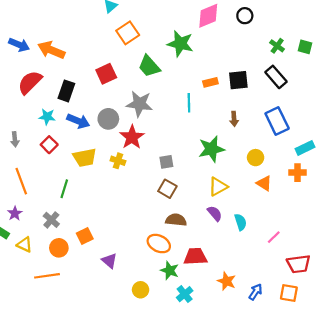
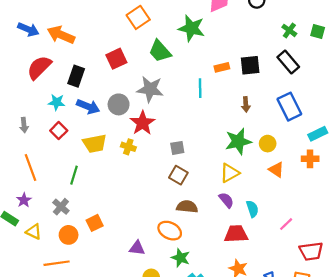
green star: (211, 149) -> (238, 141), moved
red trapezoid: (195, 256) -> (236, 234), moved
purple triangle: (109, 261) -> (137, 248), moved, turned -35

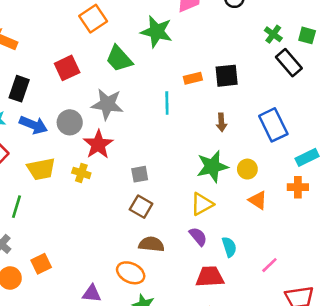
black rectangle: (288, 62) -> (289, 63), moved

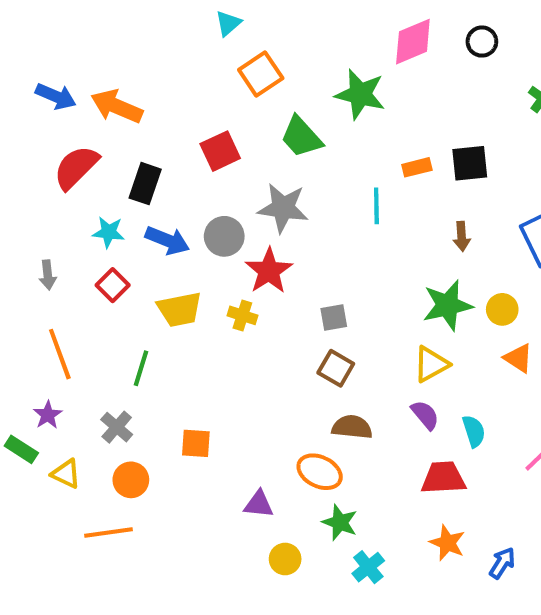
orange square: (41, 264) -> (196, 443), moved, turned 30

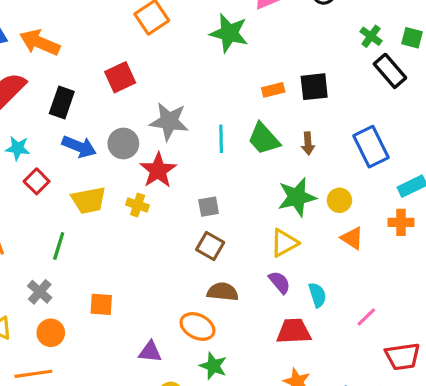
green trapezoid: (301, 137) -> (264, 139), moved
cyan line: (376, 206) -> (221, 139), moved
cyan star: (109, 232) -> (18, 148), moved

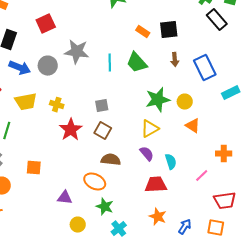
orange rectangle: (273, 90) -> (143, 32), turned 48
brown arrow: (308, 143) -> (175, 60), moved
red star: (158, 170) -> (71, 130), moved
orange cross: (401, 222) -> (224, 154), moved

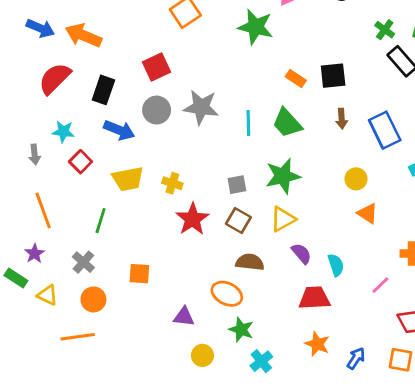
gray circle: (48, 66) -> (157, 110), moved
green star: (158, 100) -> (283, 176), moved
yellow triangle: (150, 129) -> (283, 219), moved

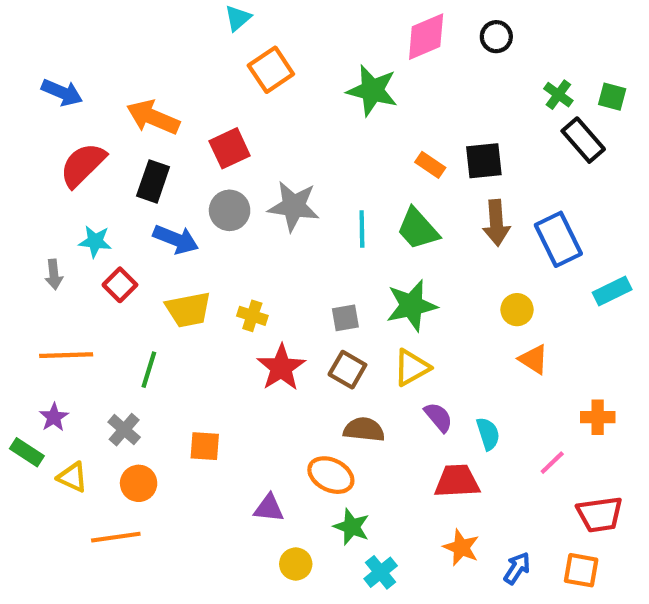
orange arrow: (83, 35) -> (153, 117), moved
brown arrow: (342, 119) -> (496, 223), size x1.5
orange line: (43, 210) -> (66, 355), turned -72

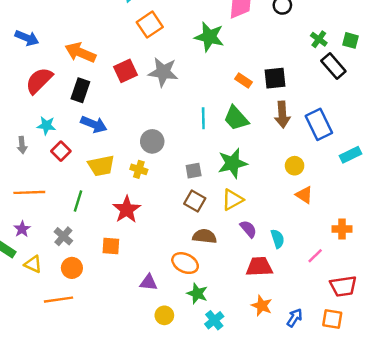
gray star: (294, 206) -> (163, 72), moved
gray circle: (230, 210) -> (152, 141), moved
red star: (281, 368) -> (127, 210), moved

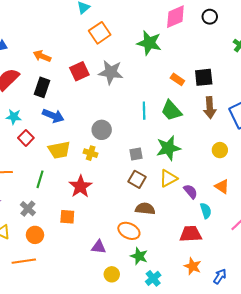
orange arrow: (80, 53) -> (42, 56), size x0.7
orange triangle: (304, 195) -> (222, 186), moved
purple semicircle: (248, 229) -> (191, 191), moved

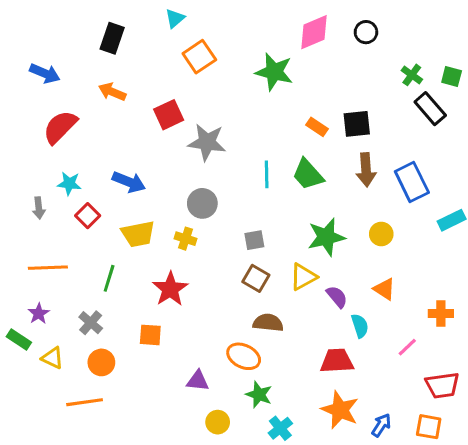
gray star: (111, 72) -> (207, 142), moved
black rectangle: (42, 87) -> (112, 38), moved
green star: (168, 148) -> (326, 237), moved
orange star: (193, 266) -> (340, 410), size x1.4

